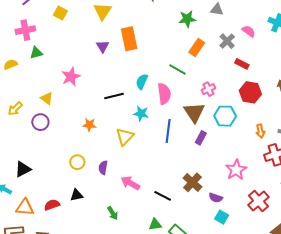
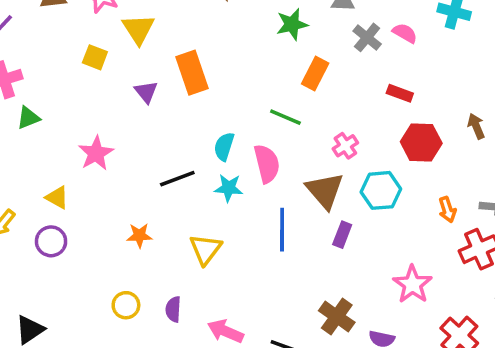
yellow square: (60, 13) -> (95, 57), moved
gray cross: (227, 41) -> (367, 37), moved
cyan star: (141, 114) -> (229, 188), moved

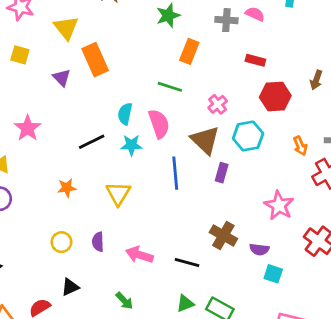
yellow triangle: (138, 29) -> (66, 28), moved
gray cross: (367, 37) -> (226, 20), turned -30
brown arrow: (476, 126) -> (316, 80), turned -132

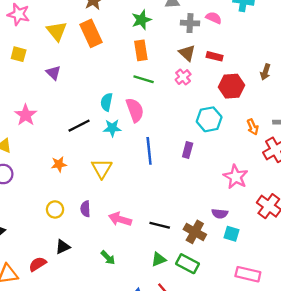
orange rectangle: (189, 51) -> (141, 50), moved, turned -30
orange rectangle: (95, 60) -> (91, 33), moved
pink cross: (218, 104) -> (183, 77), moved
brown triangle: (205, 140) -> (187, 53), moved, size x0.7
brown cross: (223, 236) -> (195, 232), moved

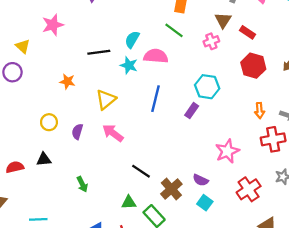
pink semicircle: (135, 110) -> (156, 56), turned -85
cyan hexagon: (209, 119) -> (207, 87), moved
pink arrow: (120, 219) -> (113, 133), moved

